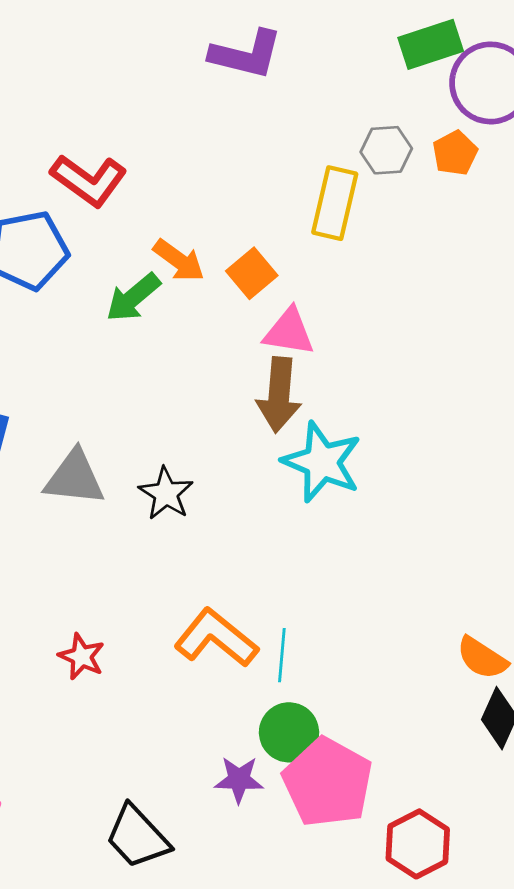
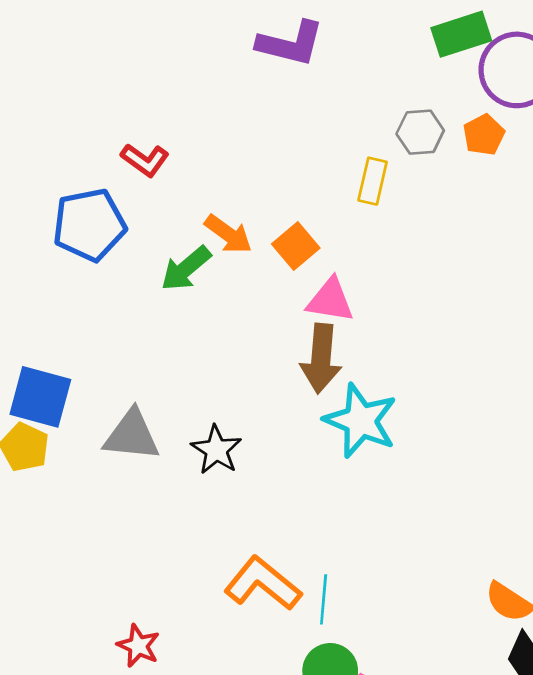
red L-shape: (89, 180) -> (145, 160), size x0.7
yellow rectangle: (335, 203) -> (373, 181), size x0.7
red star: (82, 657) -> (138, 646), moved

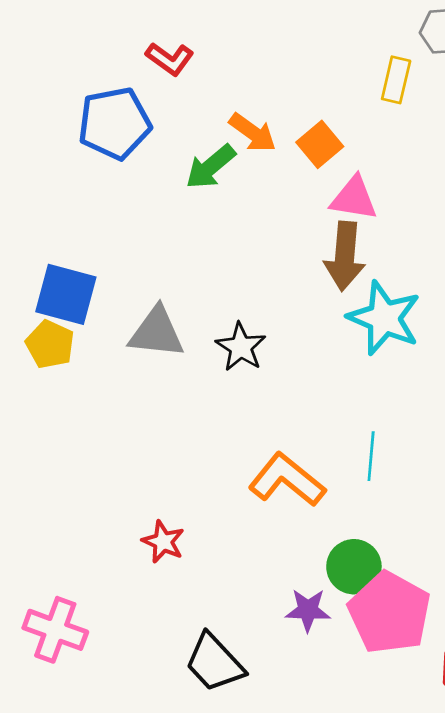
cyan line: (324, 599) -> (371, 456), moved

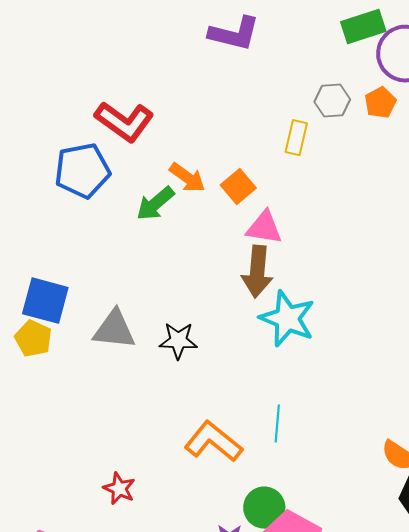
red L-shape: (170, 59) -> (124, 122), size x1.6
black star: (241, 347) -> (178, 341), turned -30

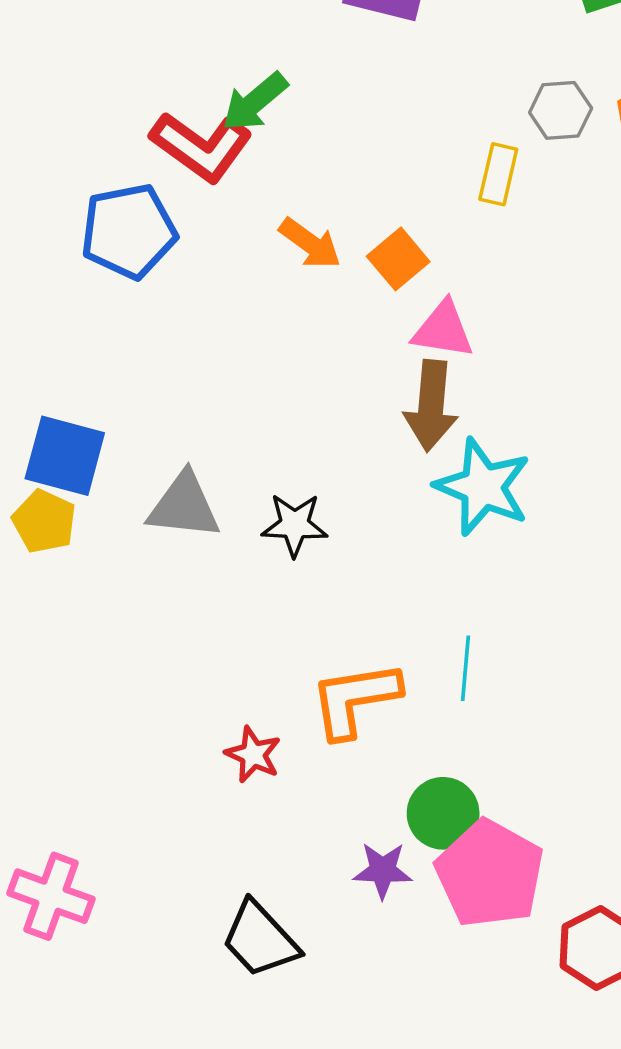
green arrow: (155, 204) -> (255, 102), moved
orange L-shape: (213, 442) -> (355, 699), turned -48
red star: (119, 489) -> (253, 755), moved

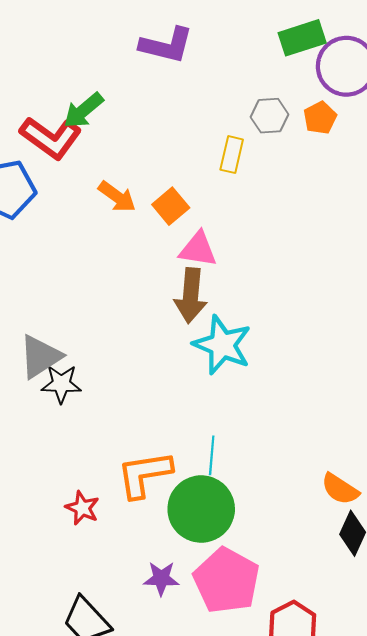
gray triangle: (184, 506) -> (40, 357), turned -39
black star: (295, 525) -> (61, 384), moved
green circle: (443, 813) -> (201, 509), moved, size x1.5

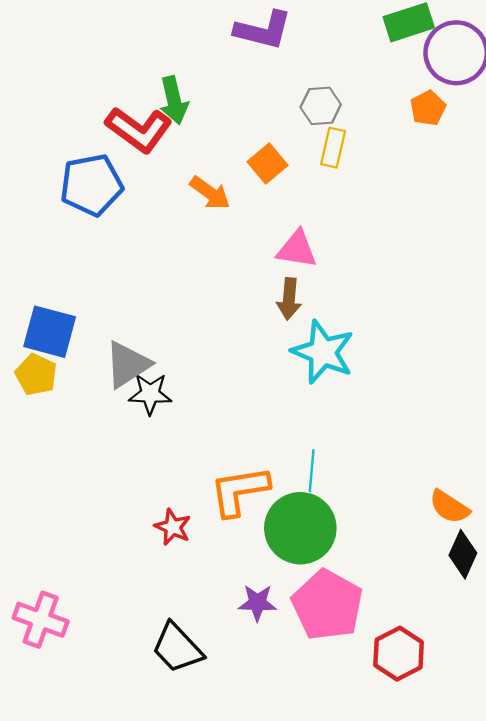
green arrow: (83, 110) -> (174, 100), turned -63
gray hexagon: (270, 116) -> (321, 106), moved
orange square: (171, 206) -> (268, 163), moved
brown arrow: (191, 296) -> (289, 299), size x0.7

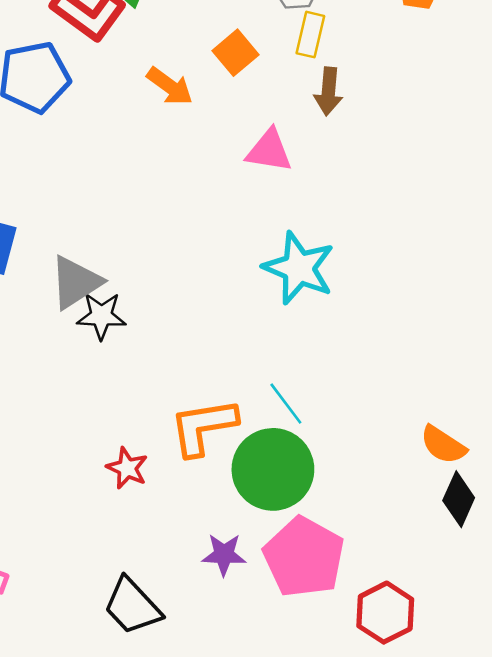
brown arrow: (289, 299) -> (328, 91), moved
cyan line: (312, 471) -> (286, 404), turned -42

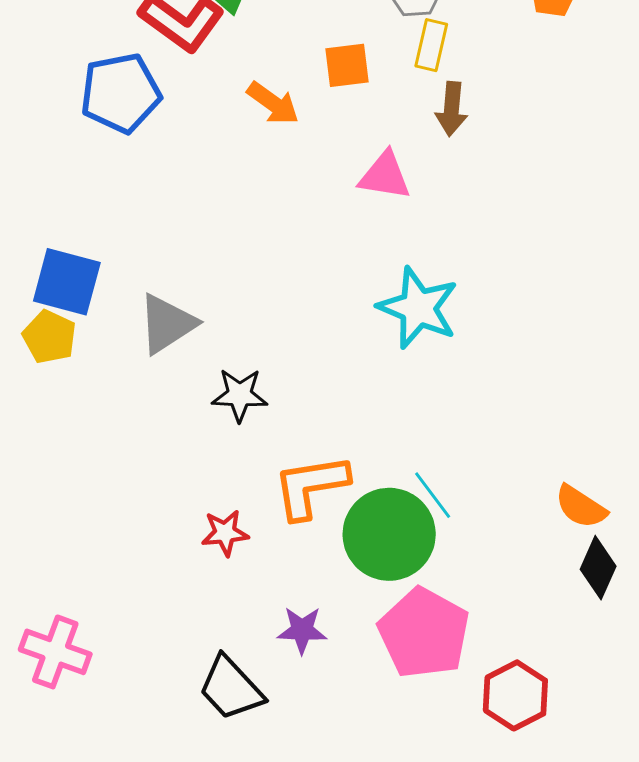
orange square: (236, 53) -> (347, 65), turned 33
black star: (101, 316) -> (240, 395), moved
cyan line: (286, 404) -> (433, 495), moved
red star: (127, 468) -> (225, 533), turned -30
purple star: (224, 555) -> (302, 630), moved

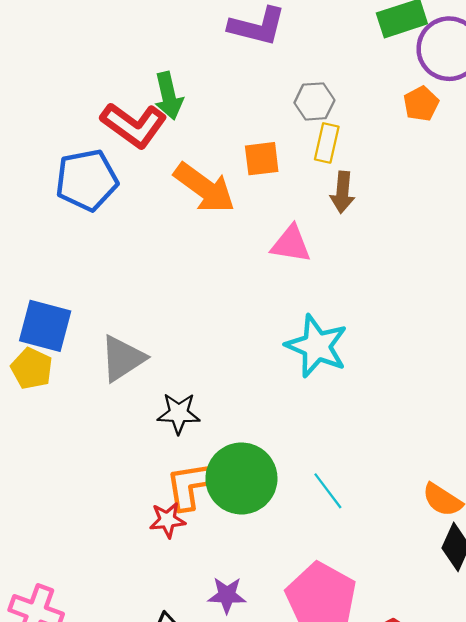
orange arrow: (273, 103) -> (204, 188), size x1.5
orange L-shape: (311, 486) -> (194, 484), moved
green circle: (389, 534) -> (241, 478), moved

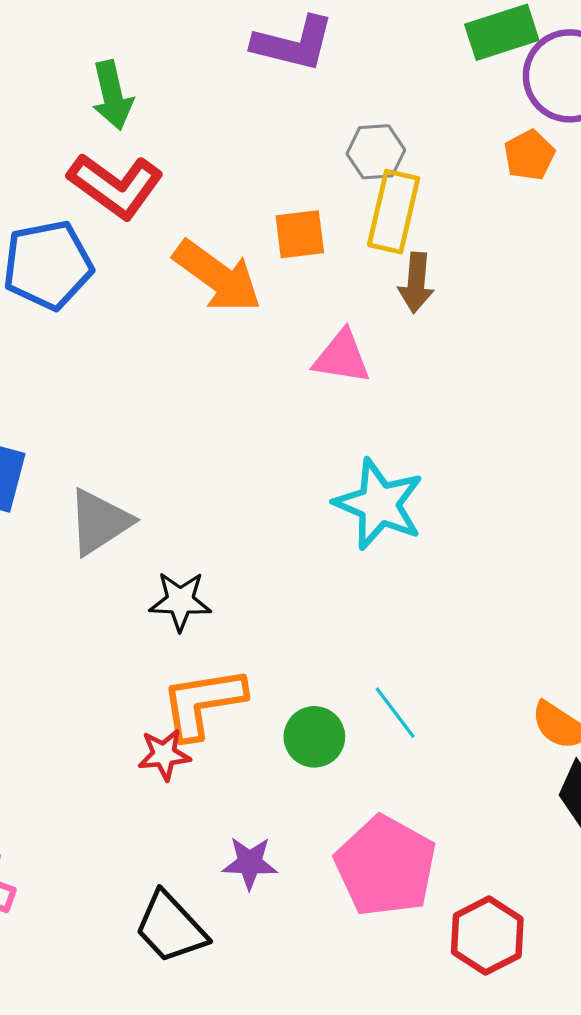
green arrow: (169, 96) -> (112, 95), moved
yellow rectangle: (327, 143) -> (394, 212), size x1.4
green circle: (241, 478) -> (314, 737), moved, size x0.6

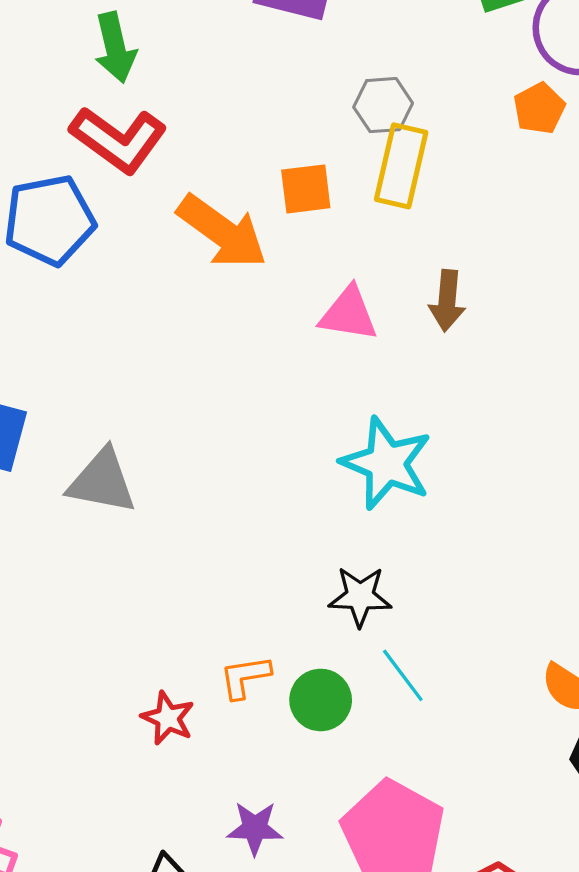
brown arrow: (416, 283) -> (447, 301), moved
gray triangle: (99, 522) -> (102, 481), turned 44
black star: (180, 601) -> (360, 596), moved
orange L-shape: (203, 703) -> (245, 677), moved, size x0.6
red star: (164, 755) -> (168, 718), turned 30

